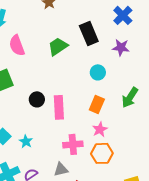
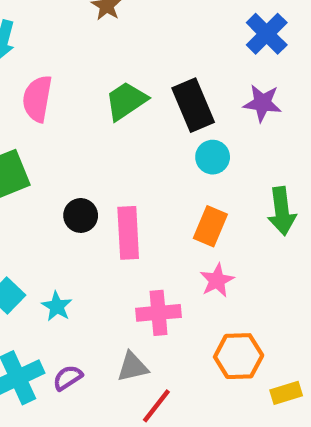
black rectangle: (89, 33) -> (193, 105), moved
pink semicircle: (17, 45) -> (37, 99), turned 30
green arrow: (130, 97) -> (282, 211), turned -40
orange hexagon: (102, 153) -> (239, 356), moved

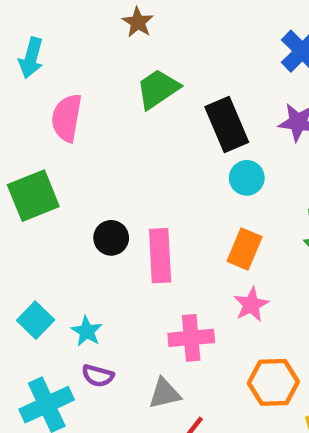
green trapezoid: (126, 101) -> (158, 89), moved
purple semicircle: (68, 378) -> (98, 376), moved, turned -132

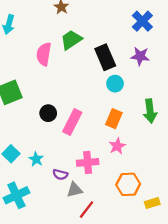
pink semicircle: (67, 118) -> (44, 54), moved
pink rectangle: (160, 256) -> (72, 122), turned 30
purple semicircle: (98, 376) -> (60, 175), moved

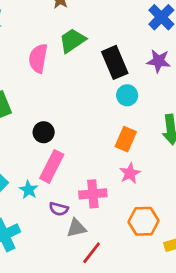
pink rectangle: (72, 122) -> (52, 166), moved

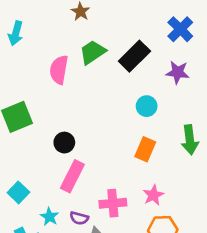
black rectangle: (115, 62) -> (134, 56), moved, turned 68
pink star: (130, 173) -> (153, 195), moved
cyan star: (29, 190) -> (49, 217), moved

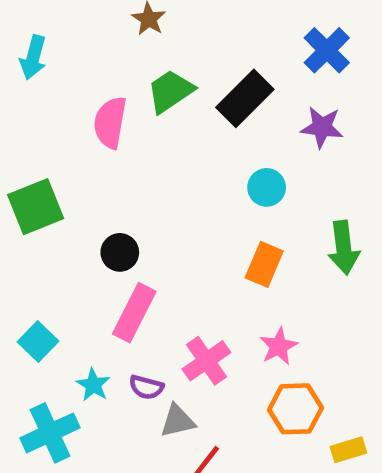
pink cross: (113, 203) -> (206, 361), turned -30

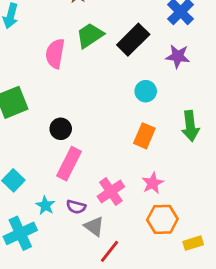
gray triangle: (178, 421) -> (94, 226), turned 50

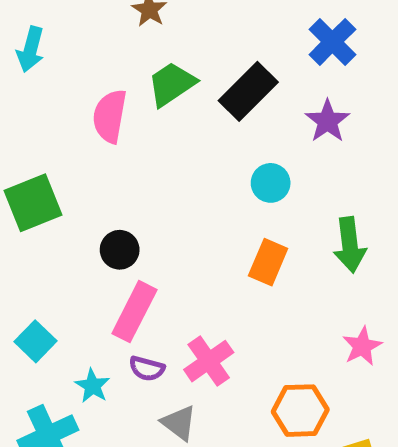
purple star: (178, 56) -> (327, 121), turned 30
pink star: (153, 183) -> (362, 346), moved
purple semicircle: (76, 207) -> (147, 369), moved

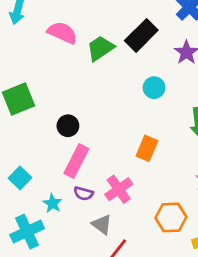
green trapezoid: (172, 84) -> (100, 48), moved
pink semicircle: (110, 116) -> (62, 33), moved, turned 104
orange rectangle: (268, 262) -> (147, 148), moved

